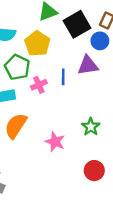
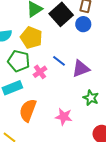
purple triangle: (88, 65) -> (81, 69), moved
blue line: (63, 77) -> (59, 61), turned -40

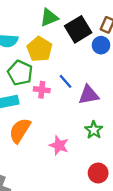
pink cross: (40, 72) -> (42, 90), turned 32

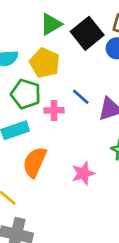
pink star: (59, 145) -> (83, 173), turned -30

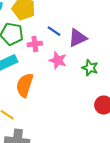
pink star: (83, 173) -> (58, 60), moved, turned -30

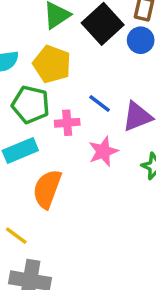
pink star: (58, 60) -> (103, 151), turned 30

